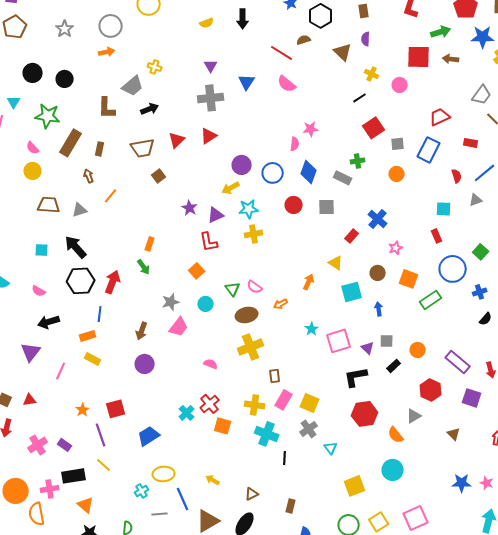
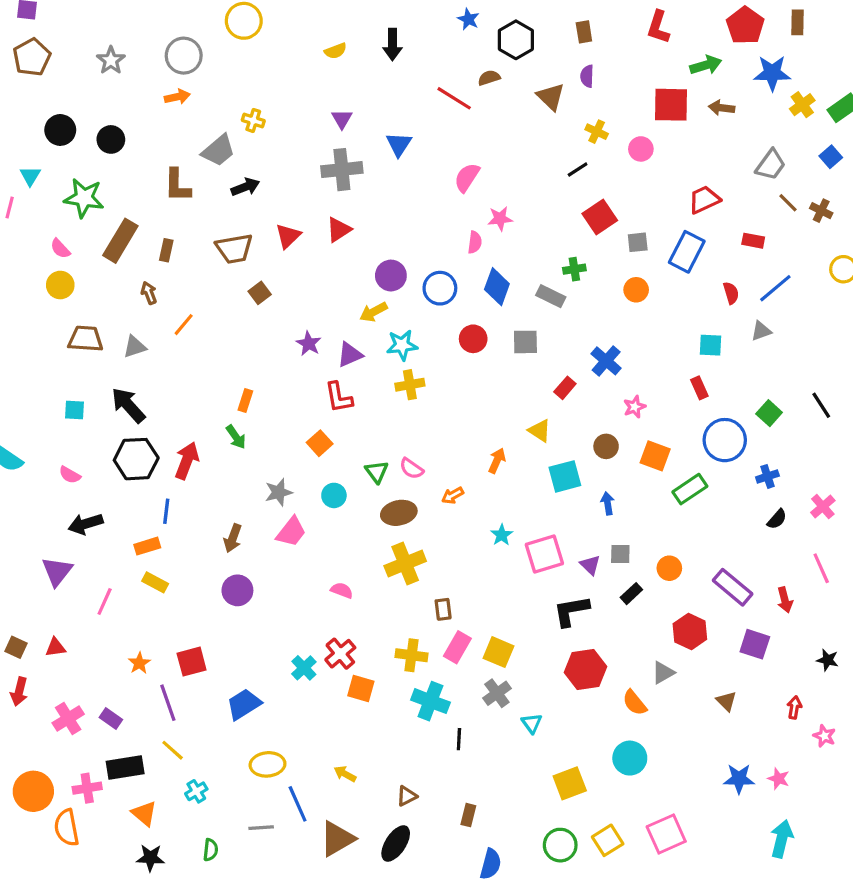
pink semicircle: (287, 84) -> (467, 177), moved, turned 84
cyan cross: (142, 491) -> (196, 791), moved

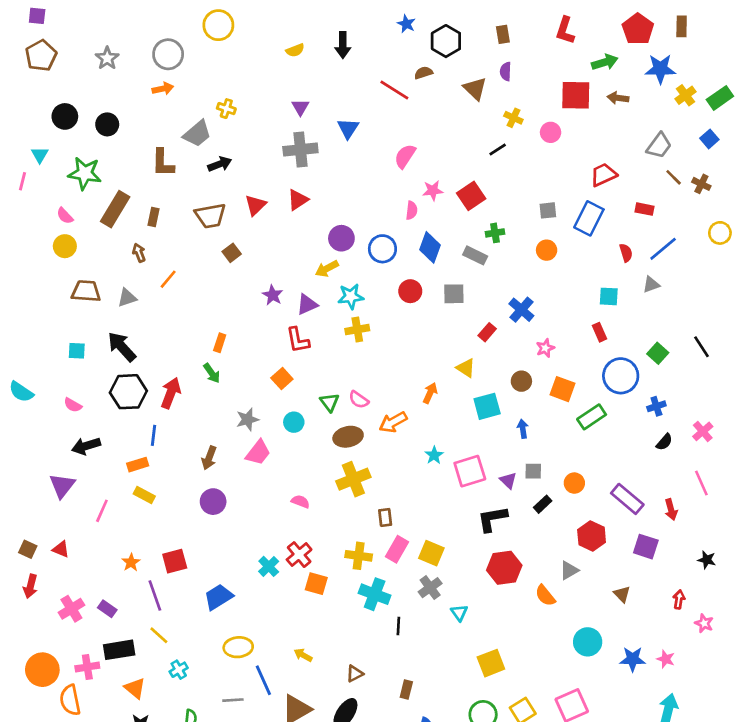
red square: (600, 217) -> (471, 196), moved
orange arrow: (453, 495) -> (393, 422), size x1.5
red triangle: (55, 647) -> (61, 549), turned 30
cyan circle: (630, 758) -> (588, 642), moved

